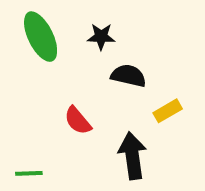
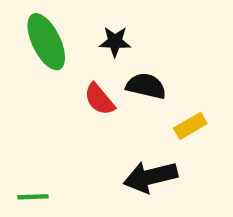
red semicircle: (78, 121) -> (99, 99), moved
black arrow: (132, 156) -> (150, 177), turned -96

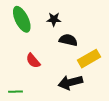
red semicircle: (99, 99) -> (33, 61), moved
yellow rectangle: (190, 126) -> (89, 59), size x1.5

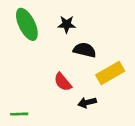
red semicircle: (33, 61) -> (63, 82), moved
black arrow: (70, 82) -> (87, 103), size x0.6

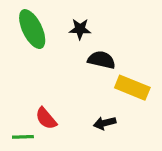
yellow rectangle: (110, 73) -> (132, 88), turned 52
red semicircle: (63, 82) -> (46, 118), moved

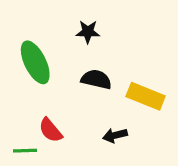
green ellipse: (32, 29) -> (35, 62), moved
black semicircle: (102, 60) -> (96, 79), moved

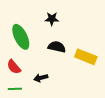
red semicircle: (50, 130) -> (14, 67), moved
black arrow: (115, 135) -> (41, 78), moved

